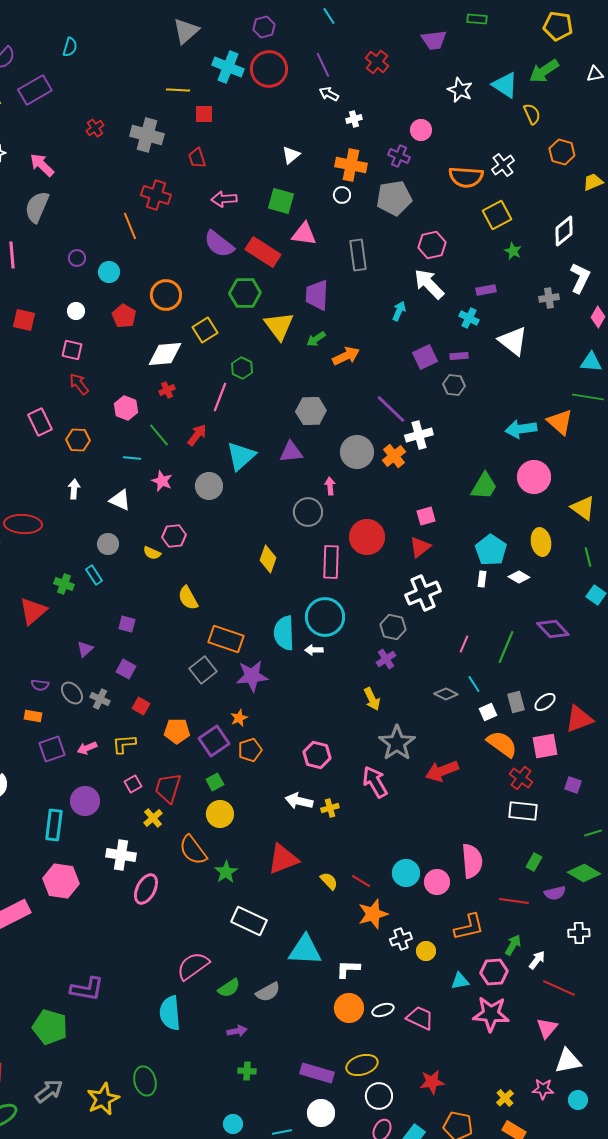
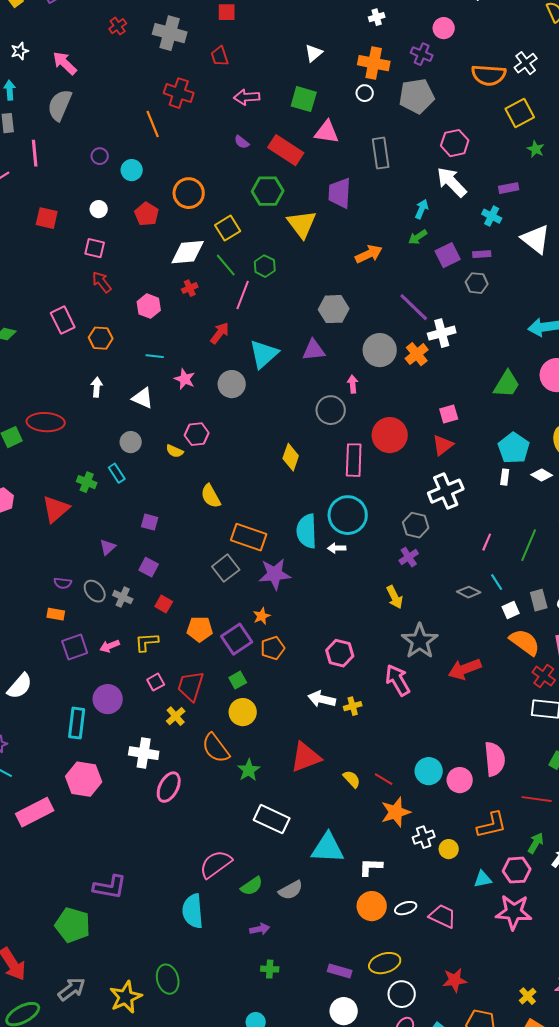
purple semicircle: (219, 244) -> (242, 142), size x0.5
green arrow: (316, 339) -> (418, 237), moved
green line: (159, 435) -> (226, 265), moved
purple rectangle: (317, 1073) -> (340, 971), size x0.7

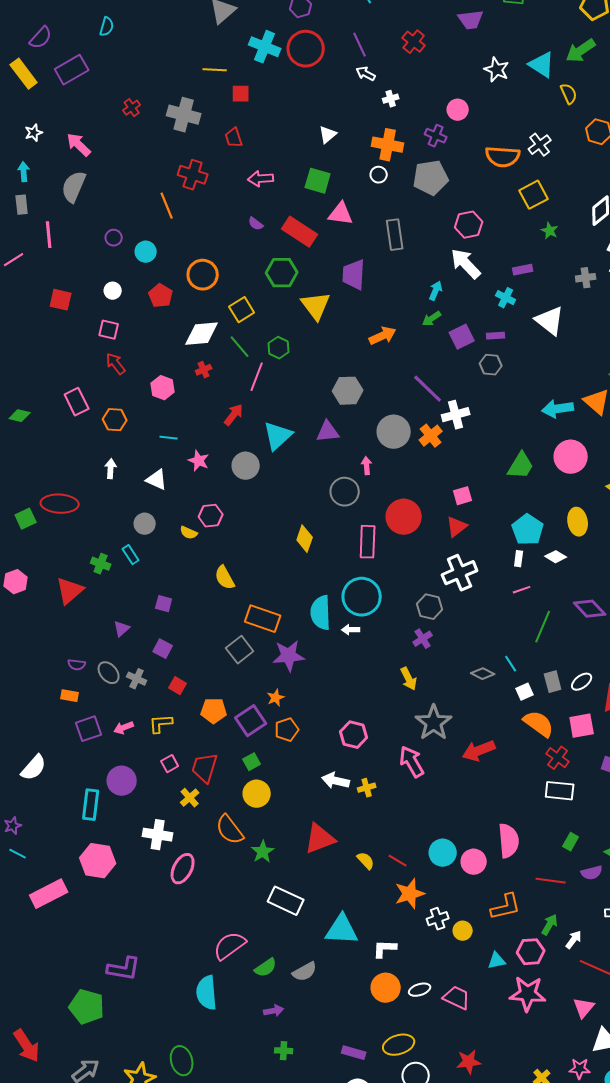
pink line: (487, 542) -> (522, 590), moved, turned 48

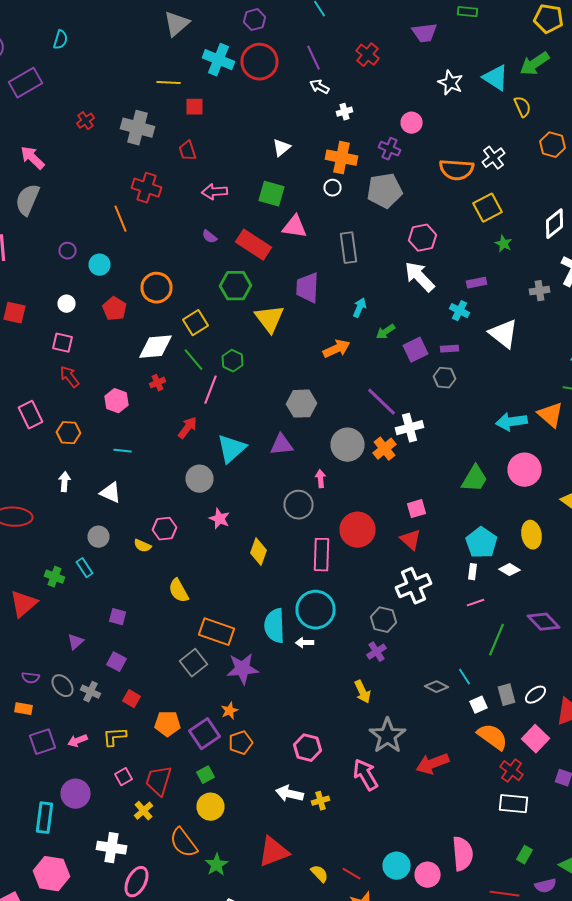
cyan arrow: (436, 291) -> (360, 308), moved
pink star: (199, 461) -> (220, 519), moved
red triangle: (457, 527) -> (410, 540), turned -40
pink square: (582, 726) -> (536, 739), turned -36

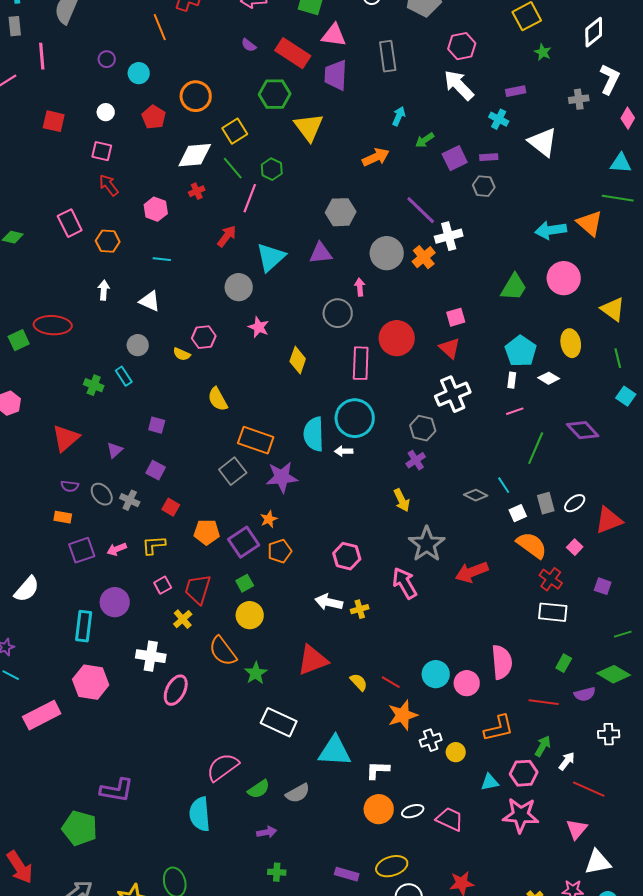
purple trapezoid: (308, 288) -> (336, 75), moved
red triangle: (24, 604) -> (66, 438), moved
pink square: (536, 739) -> (575, 547), size x0.6

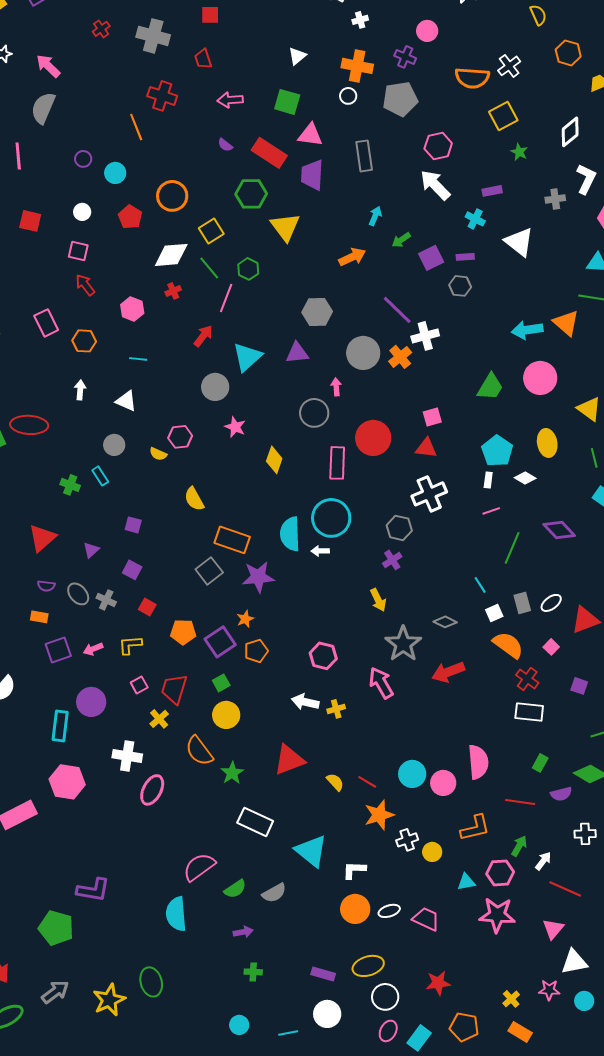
red triangle: (450, 348) -> (426, 448), turned -35
gray diamond: (476, 495) -> (445, 622), moved
cyan triangle: (335, 751) -> (311, 851), turned 36

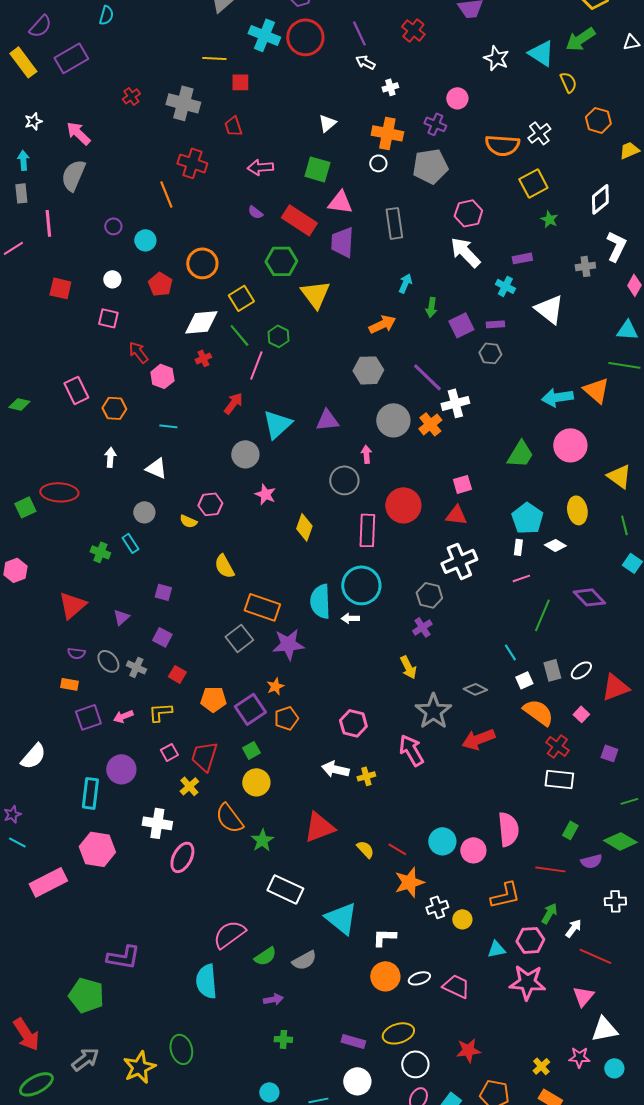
green arrow: (401, 240) -> (431, 307), turned -48
red arrow: (85, 285) -> (138, 352), moved
gray hexagon: (317, 312) -> (368, 370), moved

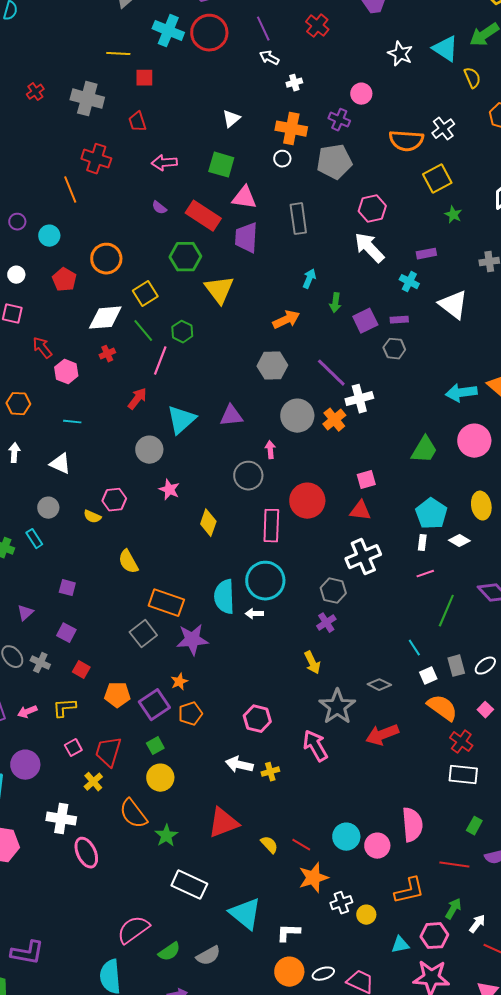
pink ellipse: (182, 857) -> (86, 853), turned -52

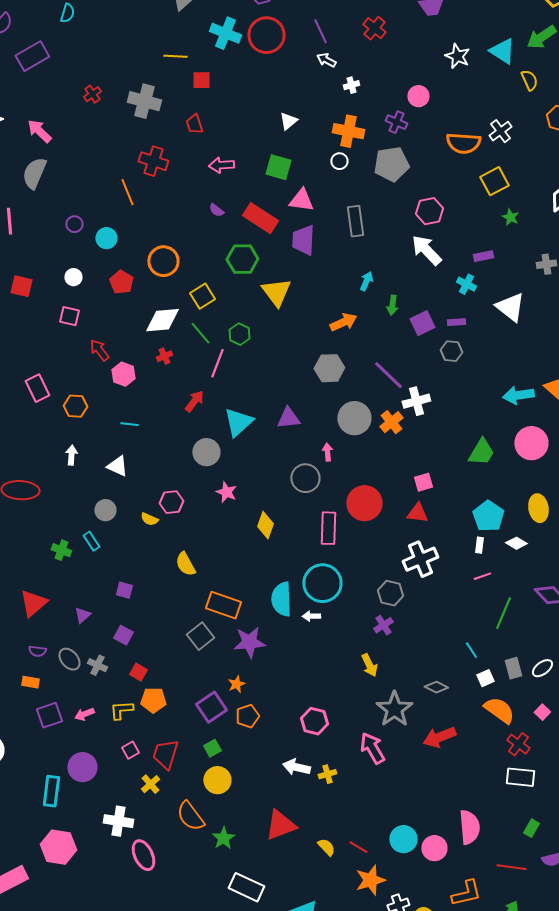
orange pentagon: (117, 695) -> (153, 700), moved

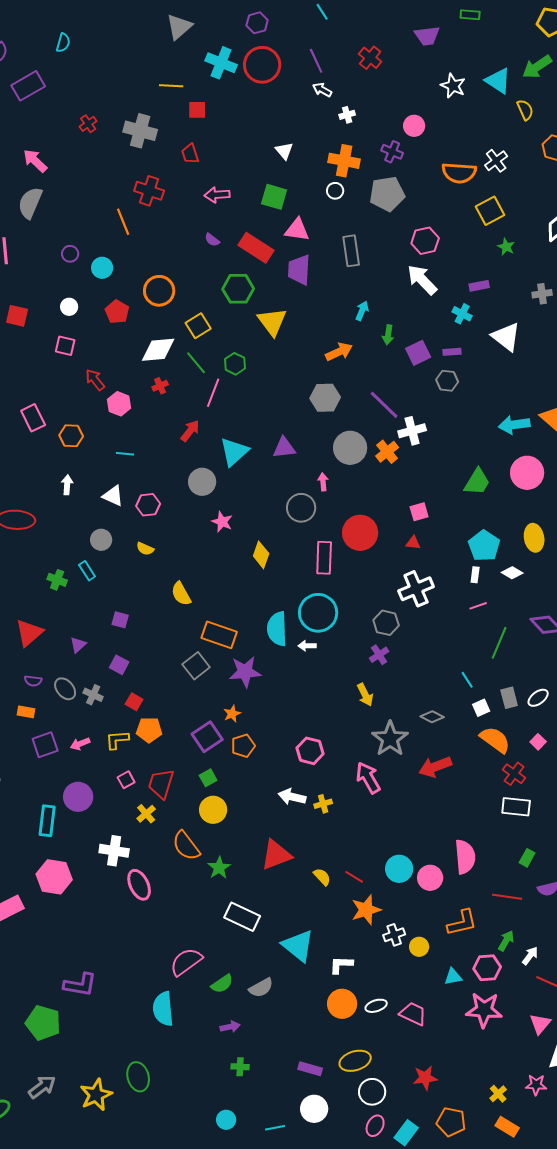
white triangle: (288, 121) -> (284, 151), turned -30
pink hexagon: (171, 502) -> (148, 505), moved
red triangle: (417, 513) -> (413, 543), size x0.7

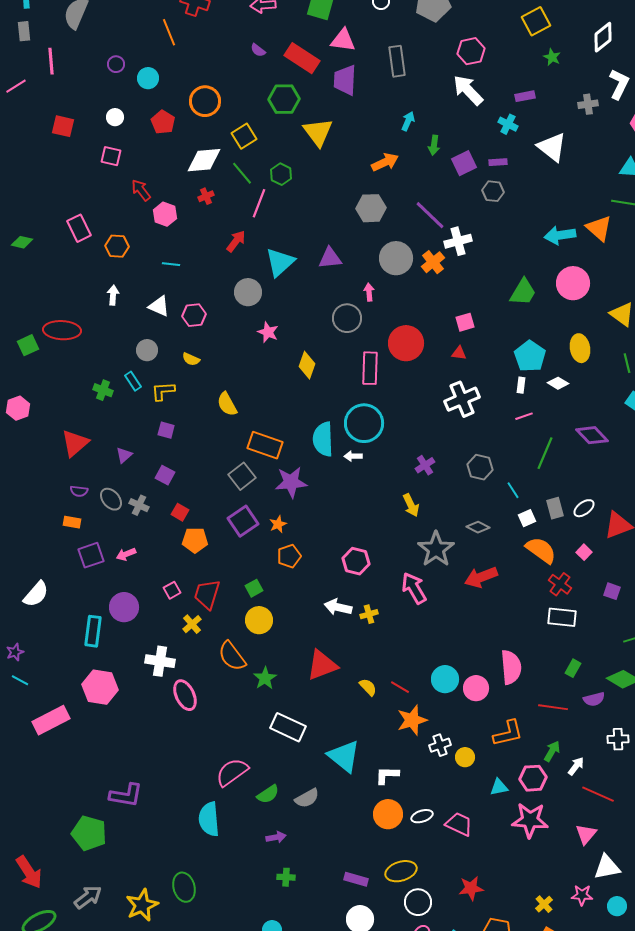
gray hexagon: (386, 623) -> (480, 467), moved
purple square: (207, 737) -> (243, 521), moved
yellow L-shape: (117, 740) -> (163, 391), moved

